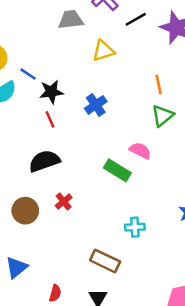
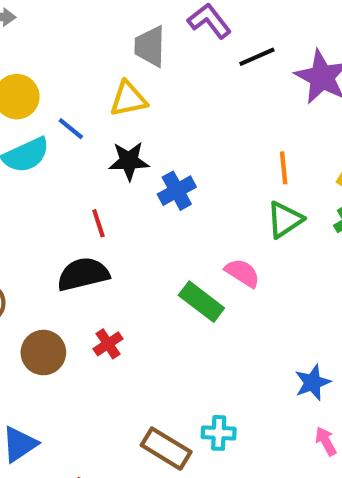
gray trapezoid: (71, 20) -> (150, 46), turned -88
yellow triangle: (103, 51) -> (128, 99), moved
black star: (51, 92) -> (129, 161), moved
red line: (50, 119) -> (98, 223), moved
cyan cross: (135, 227) -> (219, 433), moved

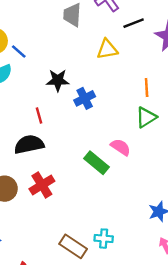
yellow triangle: (128, 99) -> (107, 49), moved
blue line: (71, 129) -> (19, 52), moved
red cross: (108, 344) -> (42, 185), size x1.5

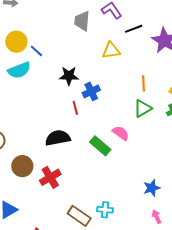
red line: (39, 116) -> (75, 108), moved
black semicircle: (29, 144) -> (58, 138), moved
red cross: (42, 185) -> (50, 177), moved

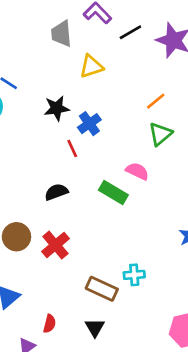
yellow triangle: (111, 50) -> (91, 66), moved
orange line: (143, 83) -> (156, 101), turned 63
black semicircle: (58, 138) -> (56, 192), size x0.7

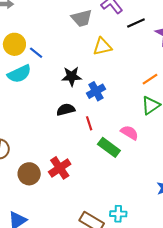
gray trapezoid: (61, 34) -> (82, 18), turned -105
red line: (72, 148) -> (89, 123), moved
black semicircle: (56, 192) -> (66, 110), moved
red cross: (55, 245) -> (60, 168), moved

